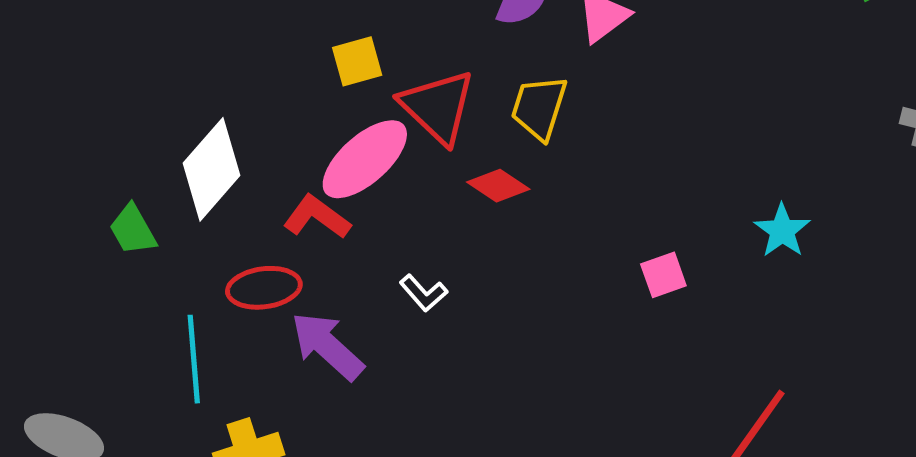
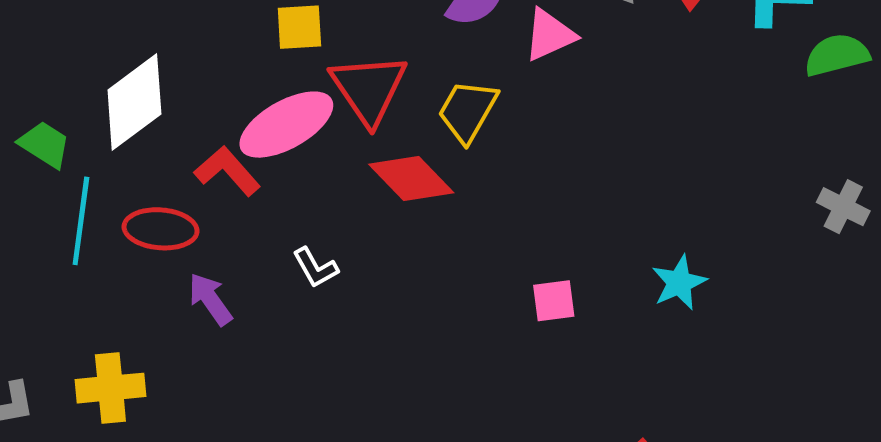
red diamond: (498, 186) -> (411, 178), size x1.4
green trapezoid: (133, 230) -> (45, 144), turned 140
purple arrow: (327, 346) -> (210, 299), size x0.7
cyan line: (194, 359) -> (81, 221), moved

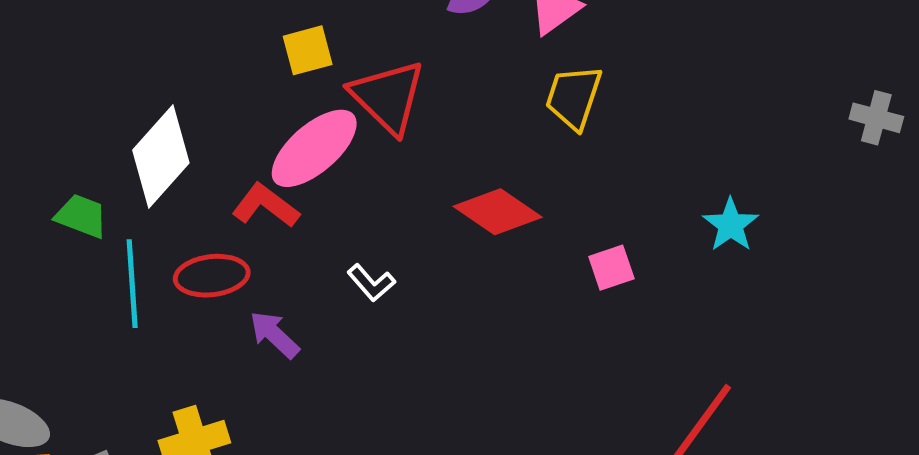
yellow trapezoid: (468, 111) -> (574, 97), moved
red diamond: (411, 178) -> (498, 212), moved

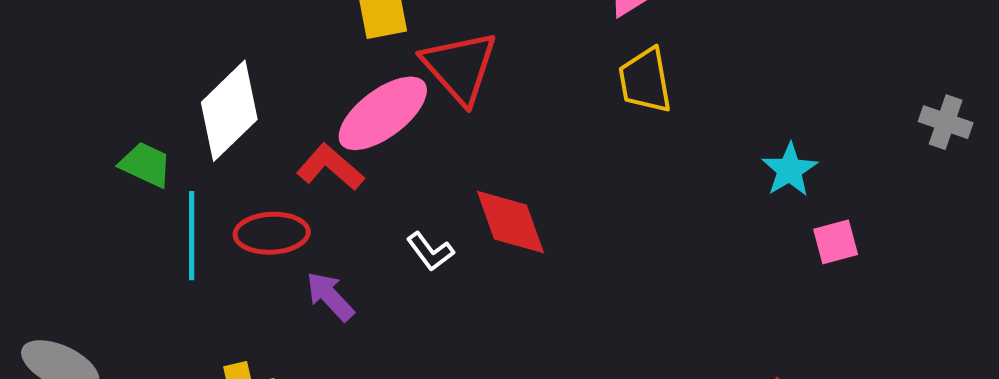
yellow trapezoid: (574, 97) -> (645, 80), turned -32
red diamond: (498, 212) -> (510, 222), moved, turned 32
cyan star: (731, 225) -> (790, 170), moved
pink square: (611, 268) -> (836, 242), moved

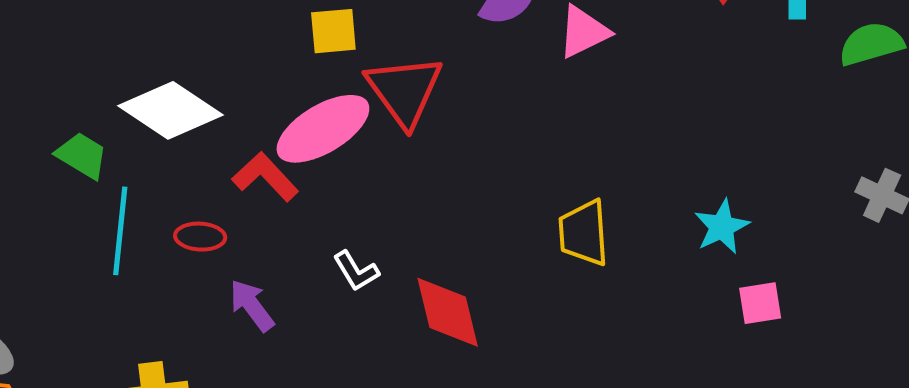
yellow trapezoid: (645, 80) -> (584, 233), moved
white diamond: (229, 111) -> (171, 110), turned 72
red diamond: (510, 222) -> (448, 312), moved
red ellipse: (272, 233) -> (200, 237), size x0.7

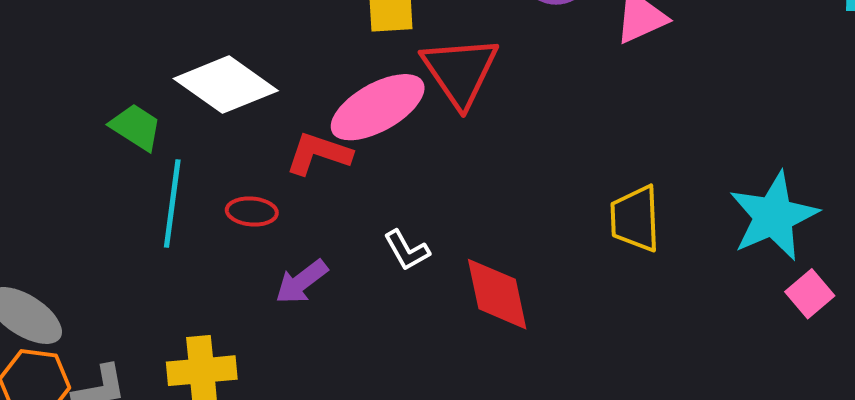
red L-shape: (265, 177) -> (319, 154), turned -30
cyan star: (722, 227) -> (774, 216), size x1.6
pink square: (760, 303) -> (810, 294), turned -33
purple arrow: (252, 305) -> (302, 282), turned -92

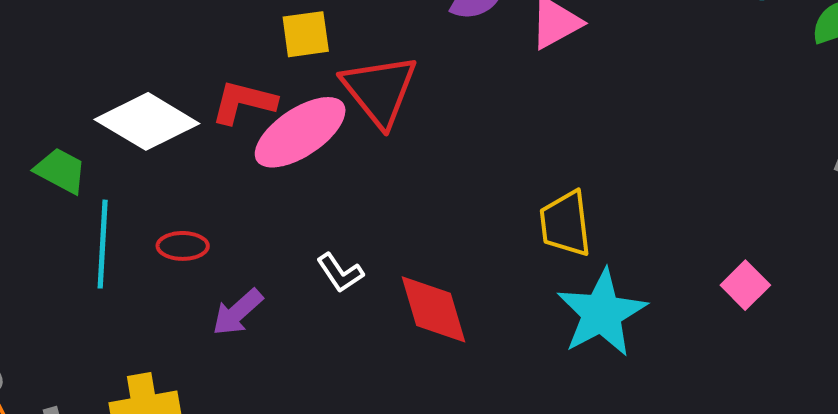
red L-shape: (319, 154) -> (244, 102), moved
cyan star: (774, 216) -> (602, 313), moved

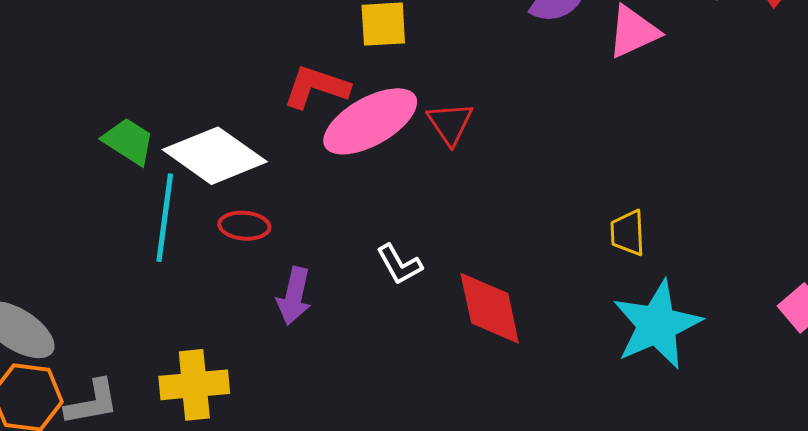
red triangle: (379, 90) -> (450, 123), moved, size x0.6
white diamond: (147, 121) -> (215, 156), moved
yellow trapezoid: (565, 224) -> (628, 233), size x0.7
purple arrow: (238, 312) -> (294, 296), turned -40

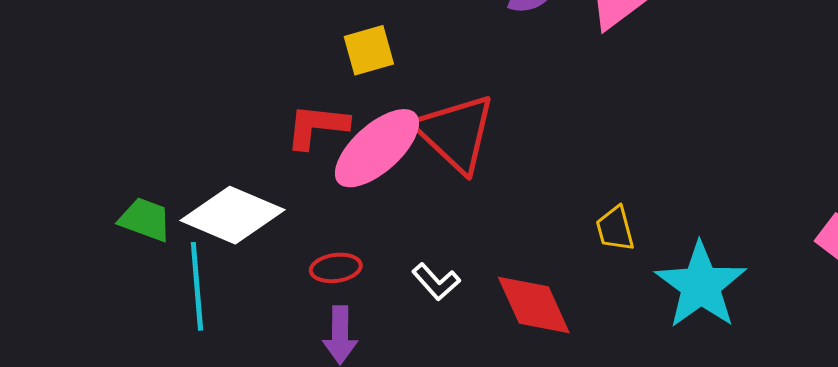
red triangle: (450, 123) -> (456, 133), size x1.8
red ellipse: (244, 226) -> (336, 268), moved
yellow trapezoid: (628, 233) -> (615, 229), moved

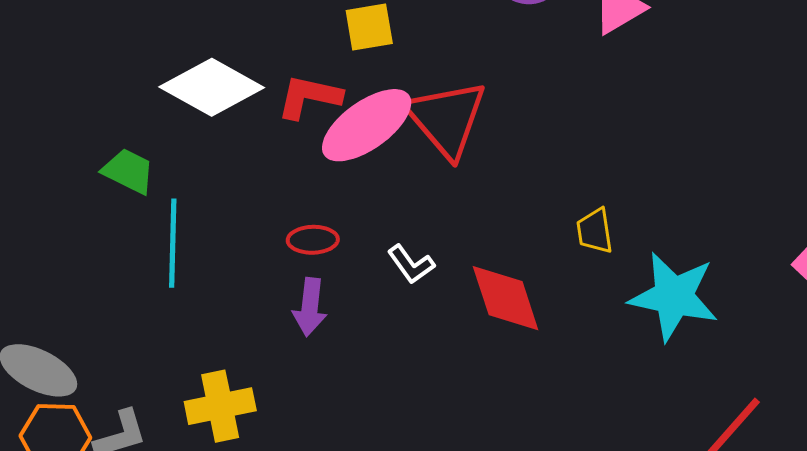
white diamond: (232, 215) -> (212, 87), moved
cyan star: (701, 285) -> (674, 296), turned -30

